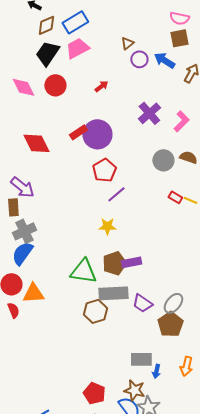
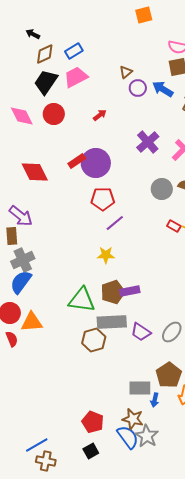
blue rectangle: (75, 22) -> (74, 51), size x0.7
red pentagon: (104, 170) -> (103, 199), turned 30
brown pentagon: (170, 324) -> (169, 375), moved

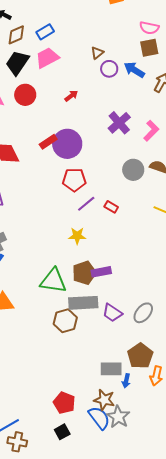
red rectangle: (174, 226) -> (111, 207), moved

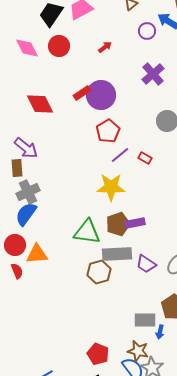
purple circle: (109, 69) -> (147, 31), moved
red pentagon: (74, 180) -> (108, 131), turned -30
yellow star: (77, 236) -> (111, 187), size x1.6

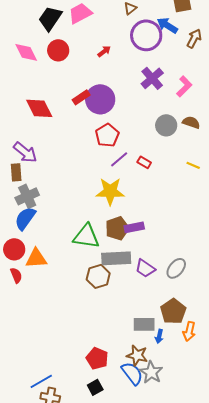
purple circle: (147, 31) -> (146, 35), size x1.8

